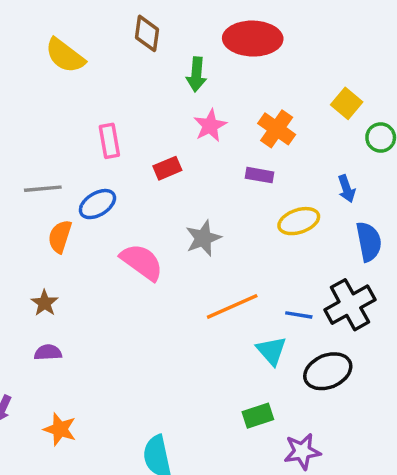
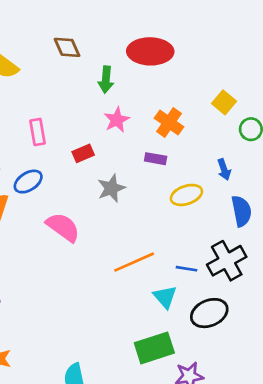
brown diamond: (147, 33) -> (67, 47), turned -32
gray star: (203, 238) -> (111, 188), moved
green rectangle: (258, 416) -> (154, 348), size x1.6

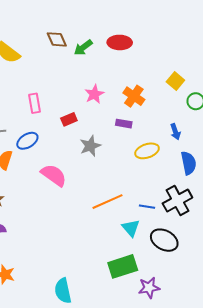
red ellipse: (150, 51) -> (120, 42), size x0.7
green arrow: (106, 80) -> (83, 48), moved, turned 48
black ellipse: (209, 313) -> (164, 240), turned 52

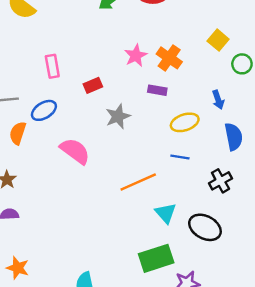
pink star: (94, 94) -> (136, 56), moved
black cross: (177, 201) -> (220, 181), size x0.7
blue line: (147, 207) -> (180, 157), moved

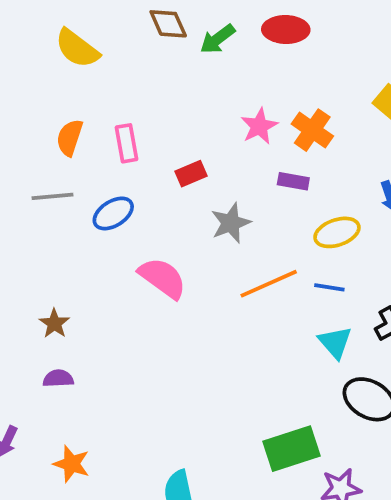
orange semicircle: (18, 133) -> (70, 138), moved
orange line: (138, 182) -> (269, 284), moved
cyan triangle: (166, 213) -> (335, 342), moved

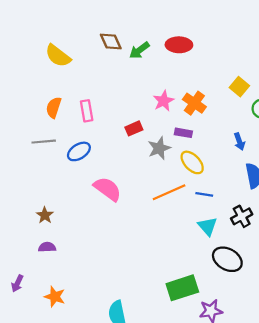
red rectangle: (191, 174) -> (134, 128), moved
gray star: (231, 223) -> (159, 148), moved
yellow ellipse: (337, 232) -> (192, 162), moved, turned 65

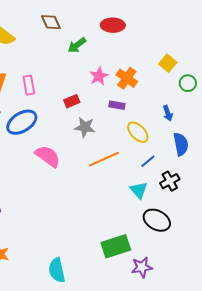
green arrow: (139, 50) -> (77, 45), moved
gray star: (159, 148) -> (85, 127), moved, turned 30
blue ellipse: (79, 151) -> (22, 122), size x1.4
yellow ellipse: (192, 162) -> (138, 132), moved
blue line: (204, 194) -> (148, 161), moved, turned -49

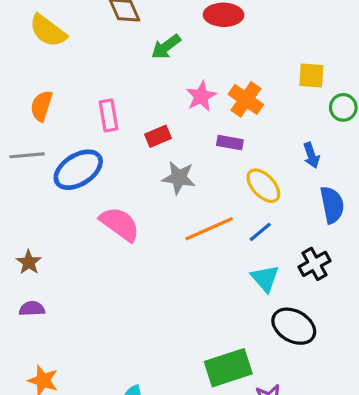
yellow square: (168, 63) -> (311, 75), turned -36
pink rectangle: (29, 85) -> (109, 115), moved
blue line: (148, 161) -> (260, 232), moved

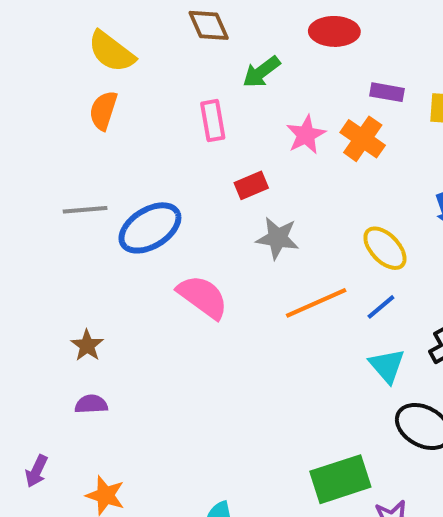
orange semicircle: (41, 106) -> (103, 110), moved
pink rectangle: (109, 115) -> (213, 121), moved
purple rectangle: (230, 143) -> (387, 92), moved

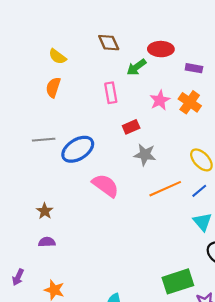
red ellipse: (334, 31) -> (161, 49), moved
yellow semicircle: (111, 52) -> (57, 57), size x0.7
purple rectangle: (387, 92) -> (194, 68), moved

